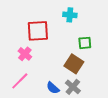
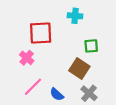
pink line: (20, 81) -> (33, 87), moved
gray cross: (73, 87) -> (89, 93), moved

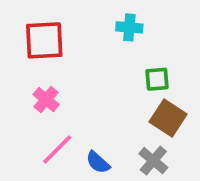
red square: (41, 33) -> (44, 40), moved
brown square: (79, 69) -> (168, 118), moved

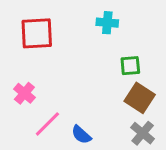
pink cross: (46, 100) -> (24, 93), moved
gray cross: (153, 161) -> (143, 133), moved

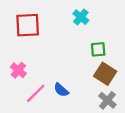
cyan cross: (107, 23) -> (81, 17), turned 35
blue semicircle: (81, 135) -> (61, 90), moved

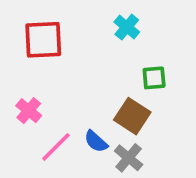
brown square: (105, 74) -> (132, 116), moved
gray cross: (107, 100) -> (129, 158), moved

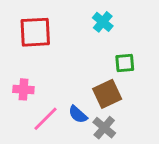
pink cross: (29, 111) -> (23, 89), turned -36
brown square: (132, 116) -> (107, 94), turned 32

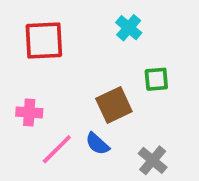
brown square: (107, 94) -> (114, 105), moved
gray cross: (104, 128) -> (153, 160), moved

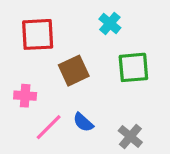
green square: (156, 79) -> (133, 67), size x1.5
brown square: (114, 105) -> (74, 71), moved

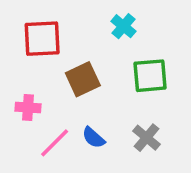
gray cross: (130, 136) -> (146, 138), moved

